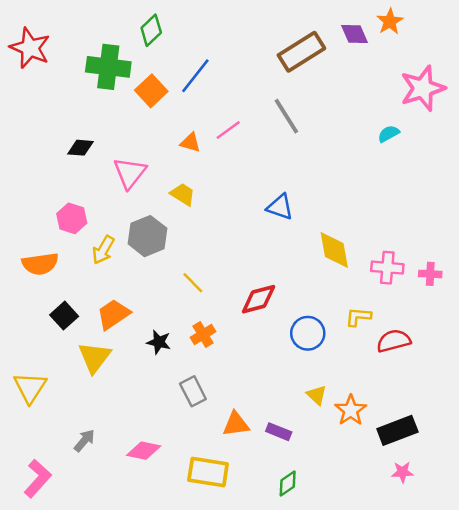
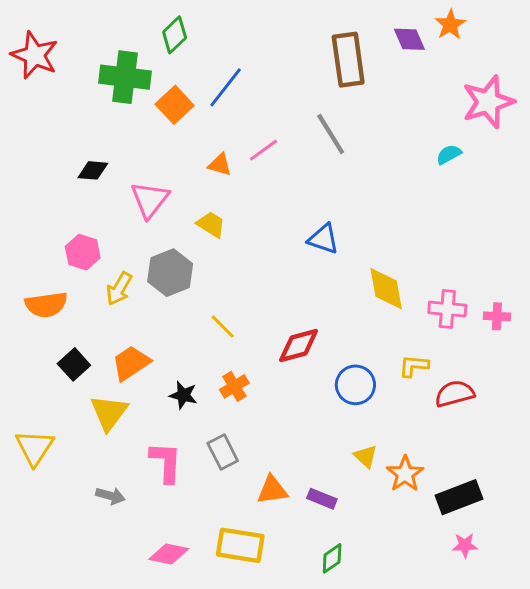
brown rectangle: (301, 52) -> (348, 60), turned -66
gray arrow: (84, 441) -> (110, 496), moved, turned 65
pink diamond: (144, 451) -> (169, 554), moved
pink L-shape: (38, 478) -> (166, 462), moved, turned -39

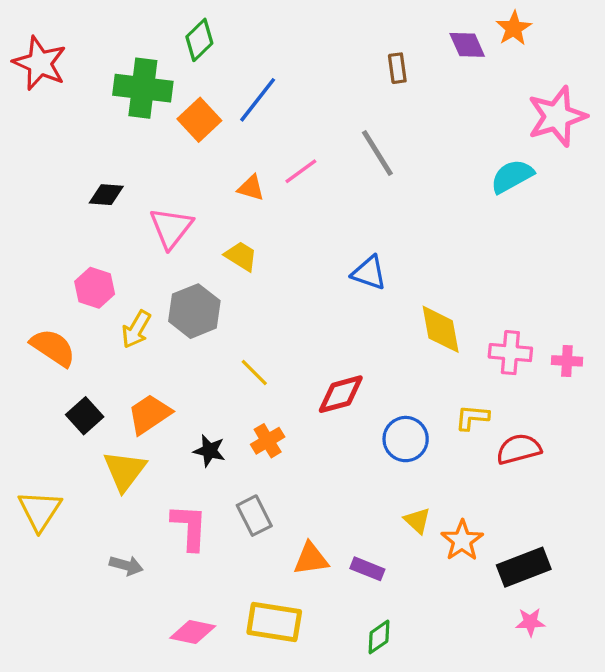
brown rectangle: (348, 60) -> (397, 68), size x0.5
cyan semicircle: (449, 154) -> (512, 176), size x1.5
orange semicircle: (46, 305) -> (53, 348), turned -138

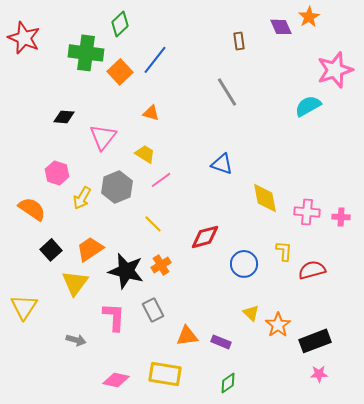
pink line: (301, 171) -> (161, 180), moved
yellow L-shape: (472, 417) -> (284, 251), turned 90
black star: (209, 451) -> (126, 271), size x1.8

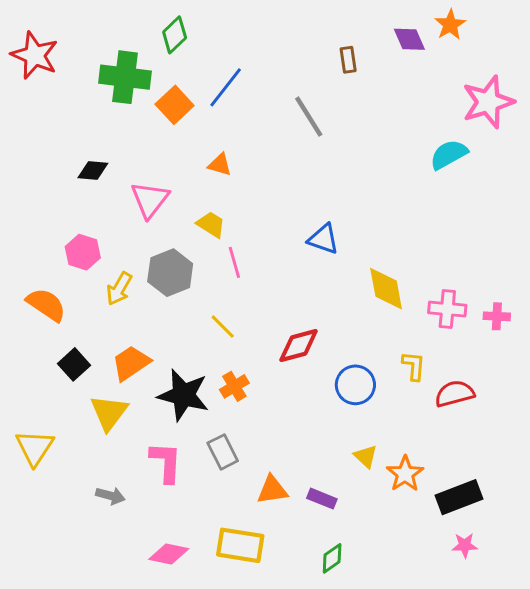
gray line: (227, 92) -> (309, 117), moved
pink line: (161, 180) -> (234, 262), turned -70

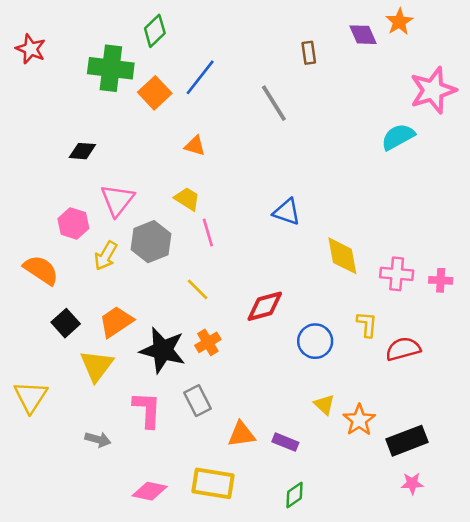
red star: (35, 55) -> (31, 49), size x0.7
pink triangle: (150, 200) -> (117, 200), moved

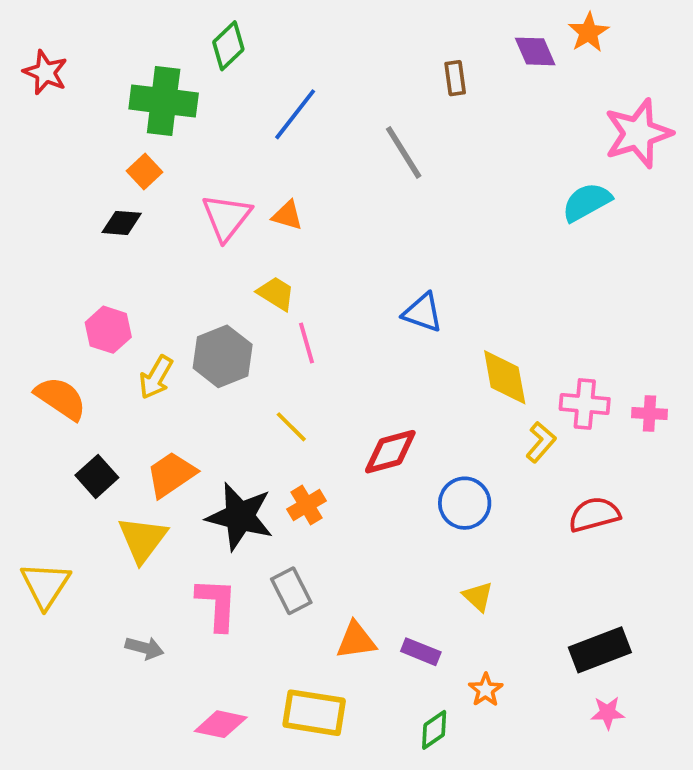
orange square: (155, 93) -> (144, 172), moved, size x0.7
pink triangle: (117, 200) -> (226, 217), moved
yellow L-shape: (367, 324) -> (541, 442), moved, turned 36
orange star: (359, 420) -> (486, 690), moved, size x0.7

